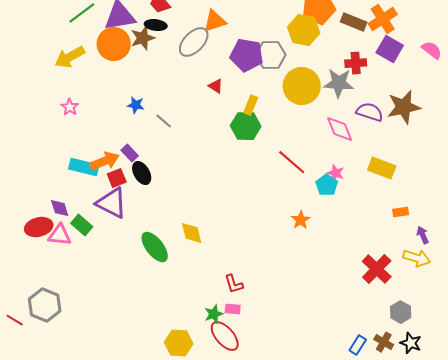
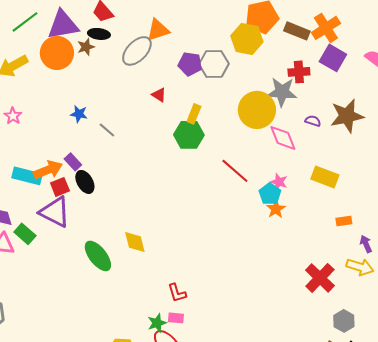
brown star: (143, 38) -> (86, 47), size x0.7
purple pentagon: (247, 55) -> (190, 64), size x0.7
yellow circle: (302, 86) -> (257, 110), moved
purple semicircle: (370, 112) -> (313, 121), size x0.6
orange star: (301, 220) -> (276, 209), moved

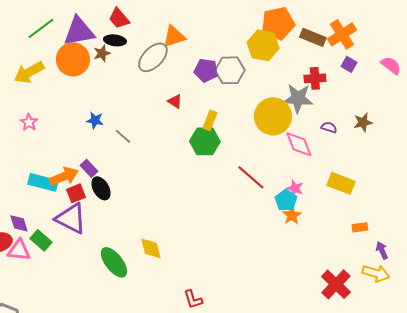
purple square: (333, 58) -> (349, 64), size x0.6
brown star: (347, 116) -> (363, 122), size x0.6

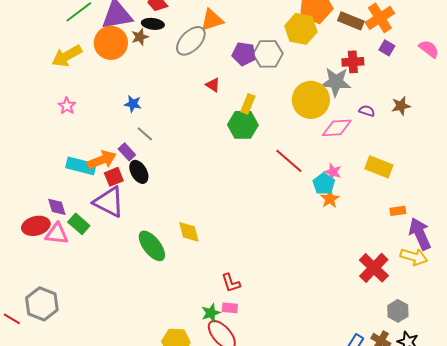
gray line: (123, 136) -> (145, 134), moved
pink diamond: (299, 144) -> (337, 128), turned -72
purple arrow: (382, 250) -> (420, 234), size x1.8

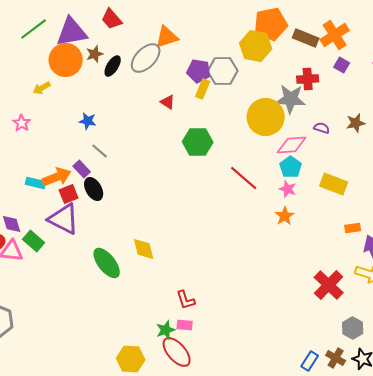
black ellipse: (153, 24) -> (113, 66), moved, turned -65
yellow arrow: (67, 56) -> (42, 88), moved, size x0.6
yellow rectangle: (248, 104) -> (203, 89), moved
cyan rectangle: (81, 166) -> (36, 183), size x0.7
cyan pentagon: (324, 184) -> (291, 167), moved

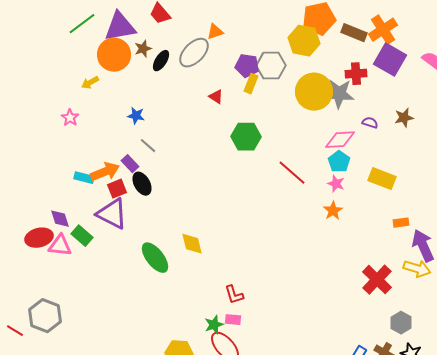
orange triangle: (167, 37) -> (215, 32), size x0.7
purple square: (342, 65) -> (390, 60), size x2.0
yellow circle: (266, 117) -> (314, 92), moved

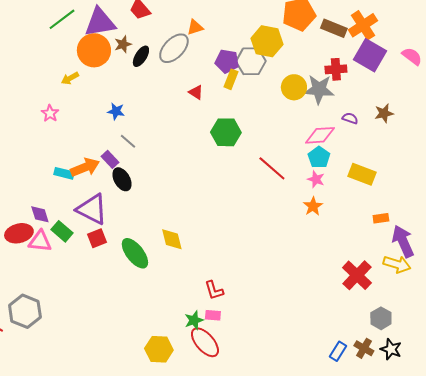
yellow hexagon: (304, 41) -> (267, 41), moved
yellow circle: (314, 92) -> (294, 87), size x0.7
red square: (117, 189) -> (97, 238), moved

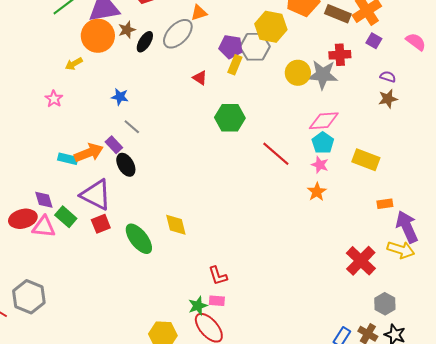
purple square: (370, 55) -> (374, 41), size x0.5
purple semicircle: (350, 118) -> (388, 77), moved

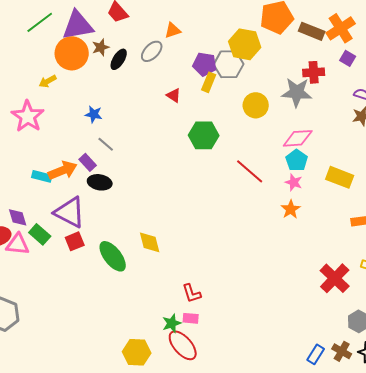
gray ellipse: (178, 34) -> (152, 51), size x0.7
yellow circle: (298, 73) -> (256, 105), moved
pink star: (54, 99) -> (28, 116), size x1.8
black ellipse: (126, 165) -> (100, 182), turned -50

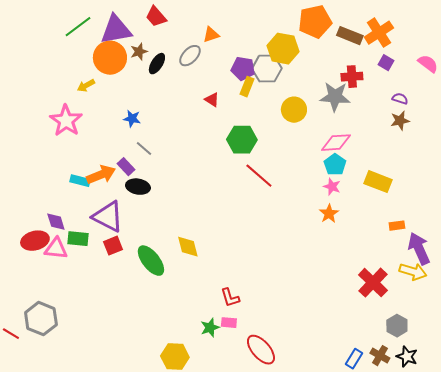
red line: (250, 171) -> (259, 176), moved
green rectangle: (40, 234) -> (78, 239), turned -35
red ellipse: (183, 345) -> (261, 350), moved

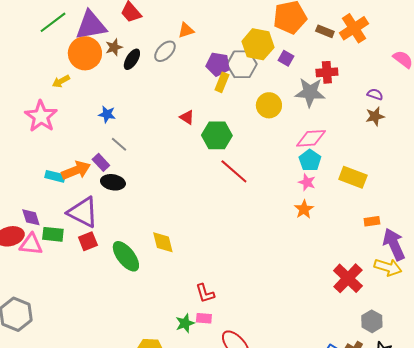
brown rectangle: (350, 36) -> (325, 31), size x0.7
purple square: (386, 63) -> (286, 58), moved
red triangle: (212, 100) -> (187, 117), moved

